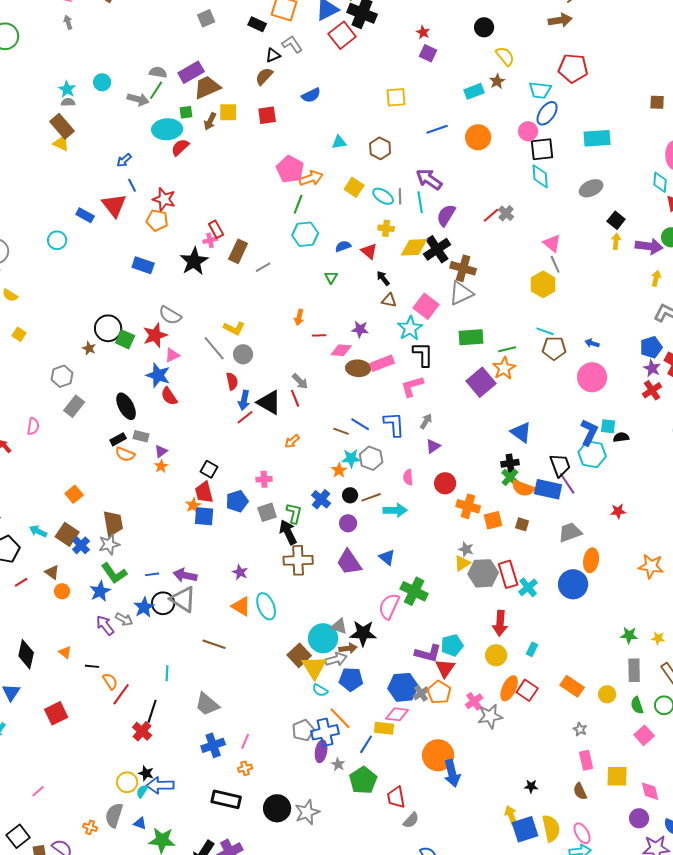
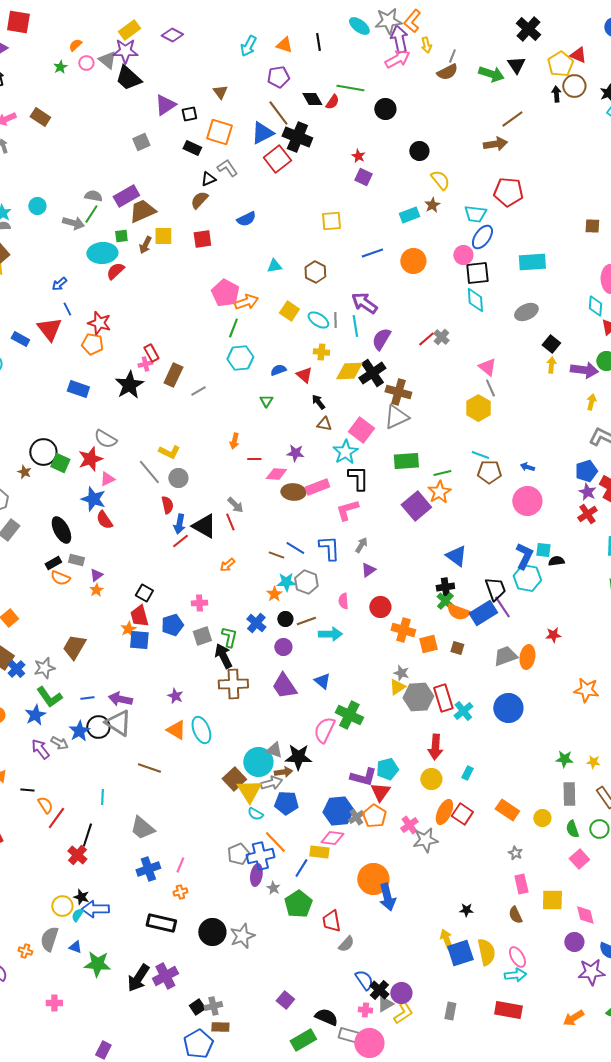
blue rectangle: (548, 489) -> (483, 613), turned -44
brown trapezoid: (113, 523) -> (74, 647), moved, turned -140
orange ellipse: (591, 560) -> (527, 657), moved

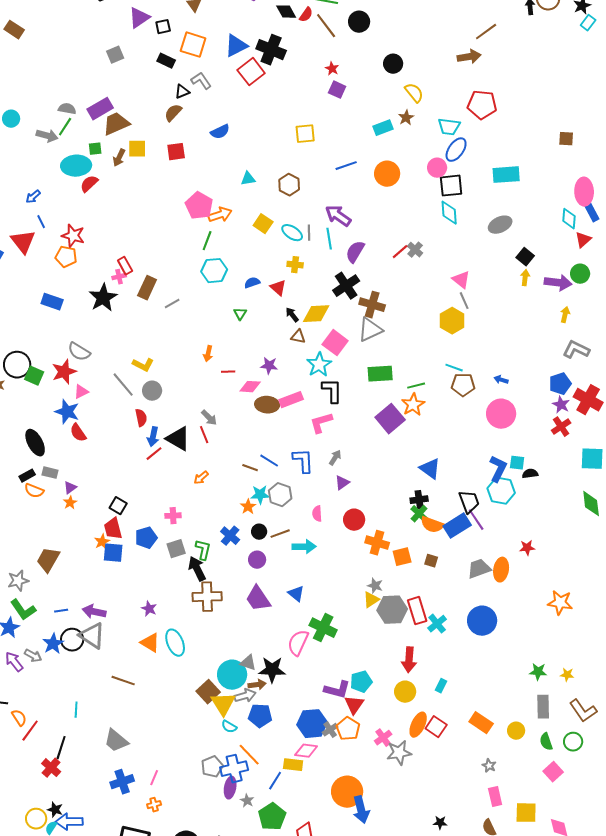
brown line: (278, 113) -> (326, 26), moved
yellow diamond: (349, 371) -> (316, 314), moved

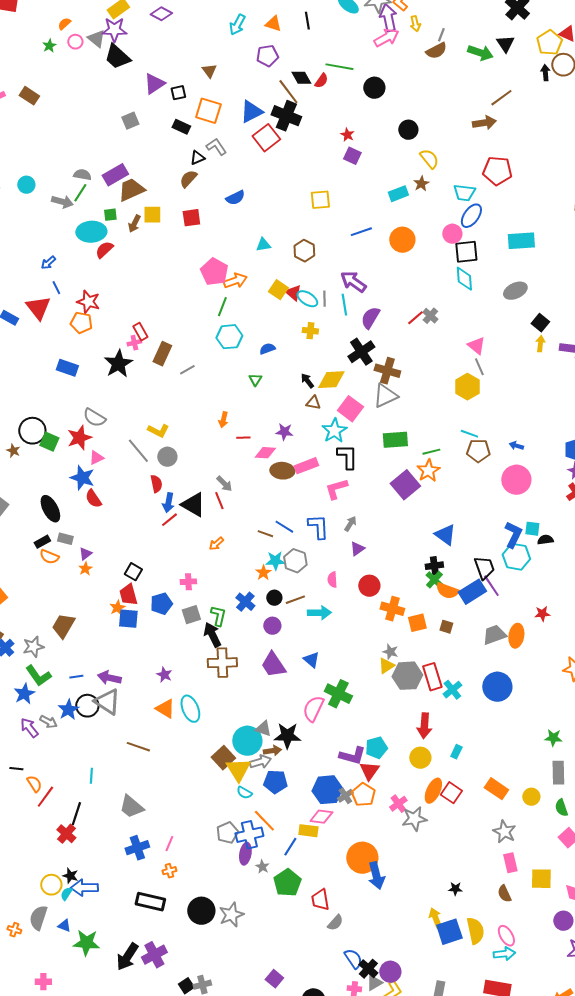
brown line: (326, 26) -> (288, 92), moved
red triangle: (278, 288) -> (293, 293), moved
gray star: (489, 766) -> (504, 832), size x1.6

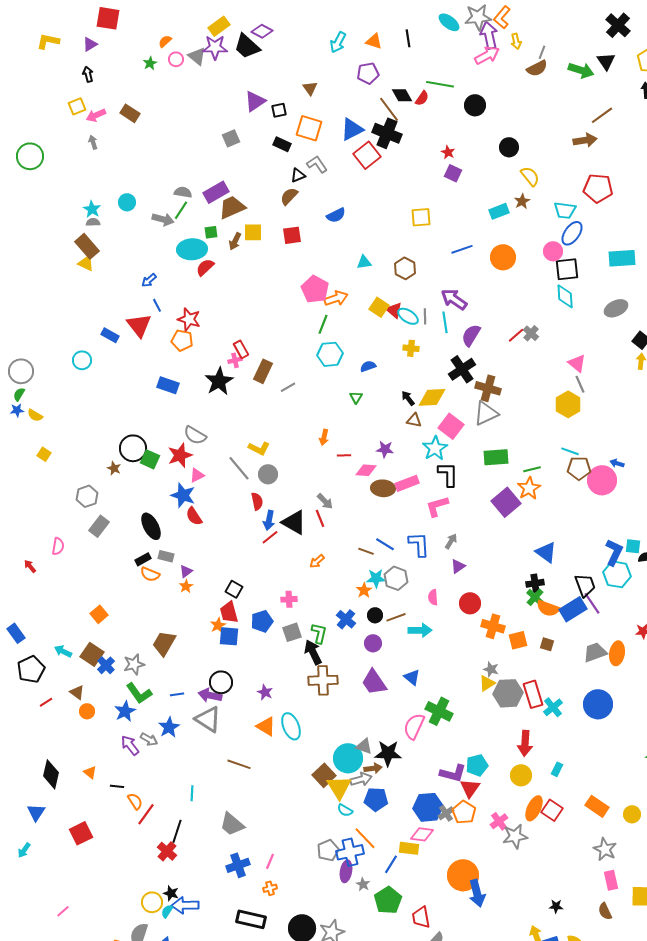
black trapezoid: (117, 57) -> (247, 46), moved
pink circle: (516, 480) -> (602, 480), moved
black circle: (87, 706) -> (221, 682), moved

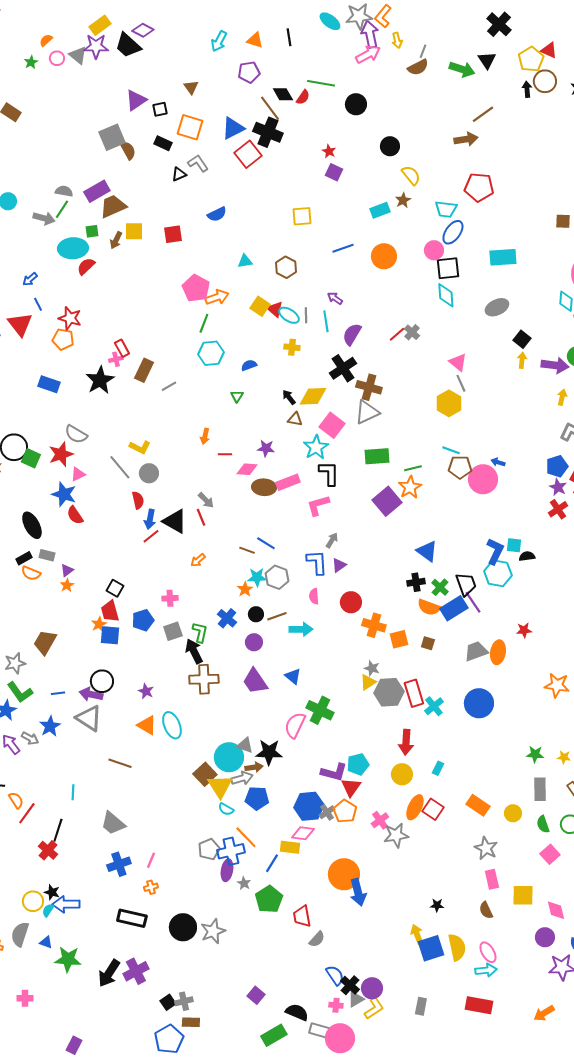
gray square: (231, 138) -> (112, 137), size x1.5
brown semicircle: (289, 196) -> (128, 150), moved, turned 108
purple arrow: (454, 299) -> (335, 298), size x0.6
blue L-shape: (419, 544) -> (317, 562), moved
green cross: (535, 597) -> (440, 587), moved

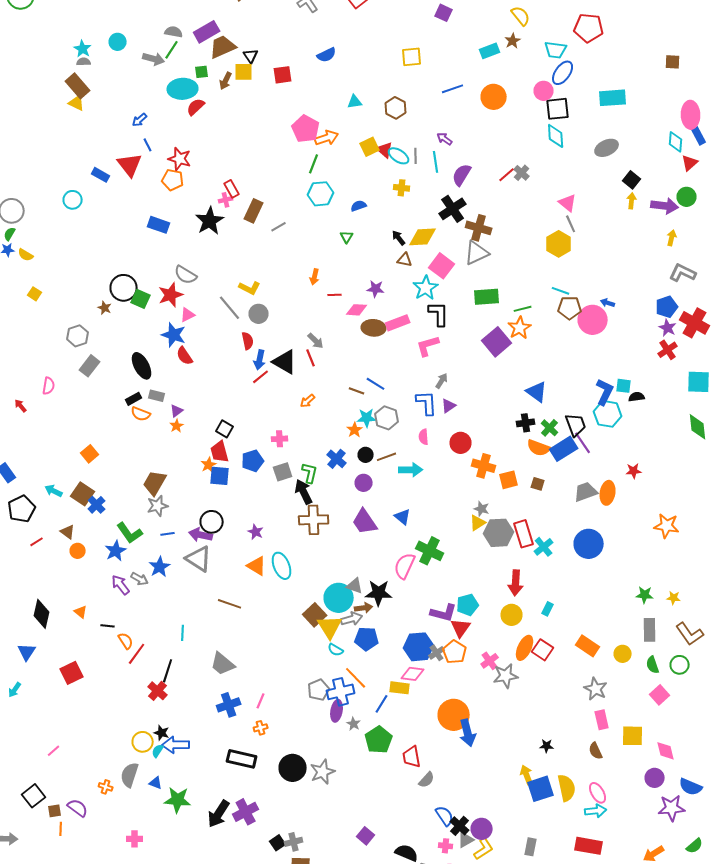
black triangle: (179, 174) -> (251, 56), moved, turned -42
yellow square: (260, 306) -> (370, 147), turned 30
gray star: (15, 663) -> (158, 506), moved

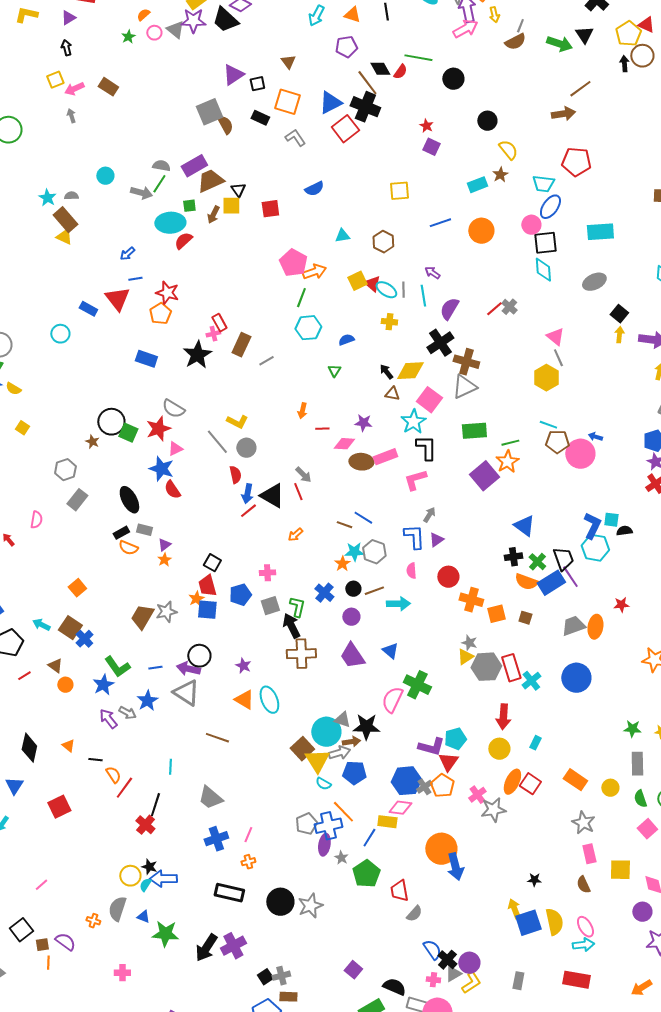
cyan star: (83, 49) -> (47, 198), moved
blue line: (148, 145) -> (135, 279), turned -72
orange pentagon: (173, 180) -> (160, 314), turned 30
gray star: (158, 506) -> (166, 612), moved

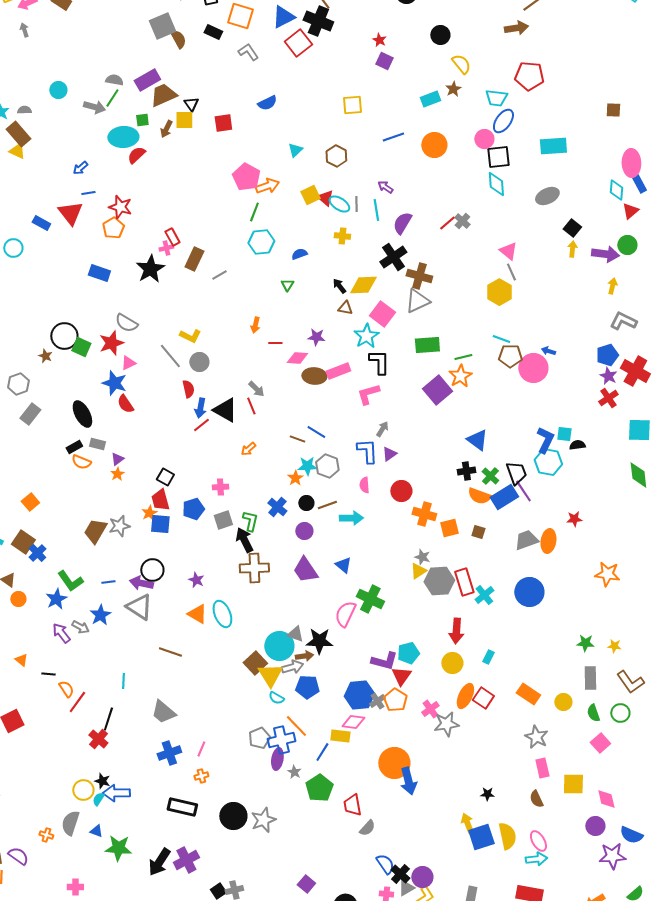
cyan triangle: (342, 236) -> (295, 150), turned -35

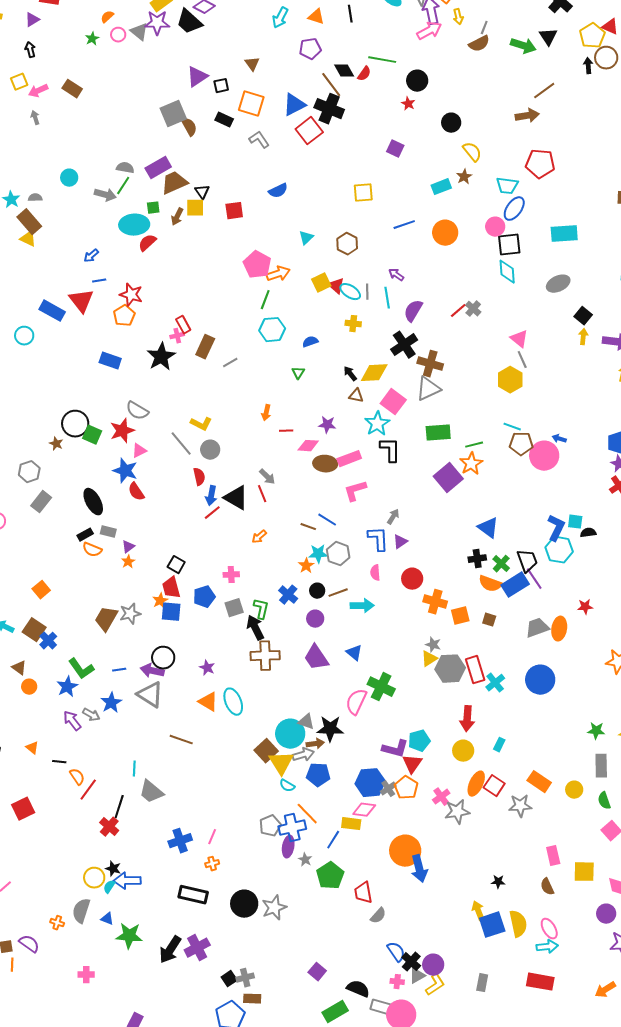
red star: (379, 40) -> (408, 104), moved
blue rectangle: (41, 223) -> (52, 311), size x1.4
pink L-shape: (368, 394) -> (355, 491), moved
gray trapezoid: (163, 712) -> (151, 792), moved
gray star: (536, 737) -> (520, 806), moved, turned -30

